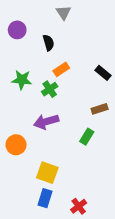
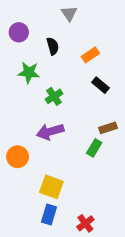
orange rectangle: (61, 69) -> (90, 55), moved
black rectangle: (103, 73) -> (100, 85), moved
green star: (22, 80) -> (29, 73), moved
brown rectangle: (100, 109) -> (108, 128), moved

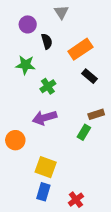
purple circle: (19, 32) -> (28, 24), moved
orange rectangle: (90, 55) -> (80, 49), size x1.5

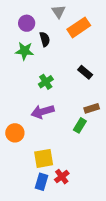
orange rectangle: (80, 49) -> (79, 27), moved
green star: (25, 65) -> (24, 51), moved
yellow square: (46, 167) -> (44, 158), turned -30
red cross: (76, 200) -> (62, 177), moved

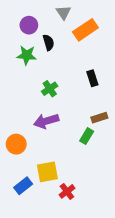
black rectangle: (85, 72) -> (92, 78), turned 32
blue rectangle: (42, 182) -> (23, 186), moved, turned 35

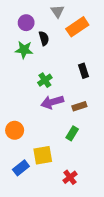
brown rectangle: (99, 118) -> (79, 106), moved
purple arrow: (46, 121) -> (52, 102), moved
green rectangle: (87, 136) -> (72, 133), moved
red cross: (67, 191) -> (70, 177), moved

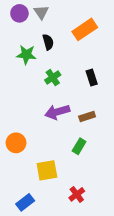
gray triangle: (57, 11) -> (41, 12), moved
purple circle: (26, 23) -> (19, 13), moved
green cross: (45, 80) -> (53, 78), moved
blue rectangle: (21, 168) -> (25, 202), moved

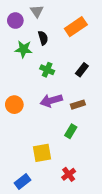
purple circle: (19, 13) -> (15, 21), moved
green cross: (53, 78) -> (47, 70), turned -32
black rectangle: (92, 78) -> (82, 70), turned 56
orange circle: (16, 143) -> (14, 105), moved

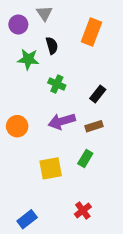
orange rectangle: (76, 27) -> (92, 32), turned -35
black rectangle: (82, 70) -> (98, 94), moved
yellow square: (42, 153) -> (51, 168), moved

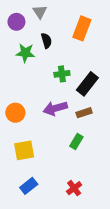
green cross: (57, 84) -> (62, 74), moved, turned -32
black rectangle: (98, 94) -> (87, 84), size x1.5
yellow square: (51, 168) -> (24, 150), moved
blue rectangle: (27, 219) -> (29, 186), moved

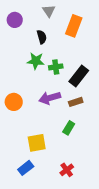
gray triangle: (40, 12) -> (49, 11), moved
green star: (25, 53) -> (36, 61), moved
yellow square: (24, 150) -> (37, 143), moved

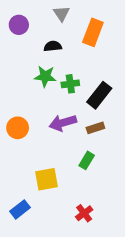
black semicircle: (42, 37) -> (53, 46), turned -80
blue rectangle: (26, 168) -> (20, 209), moved

